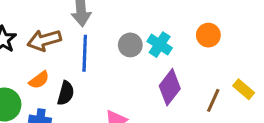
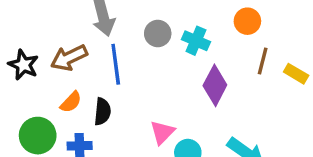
gray circle: (130, 45) -> (158, 33), moved
brown line: (213, 100) -> (263, 61), moved

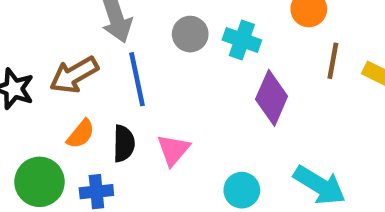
pink triangle: (162, 132) -> (173, 150), moved

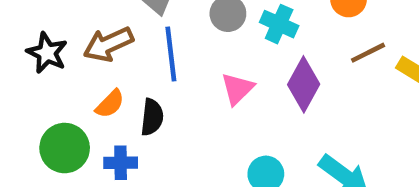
brown line: (333, 61) -> (368, 53), turned 48
pink triangle: (173, 150) -> (237, 89), moved

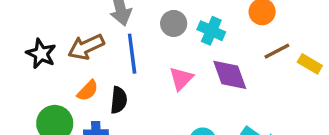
purple diamond: (304, 84) -> (230, 75), turned -48

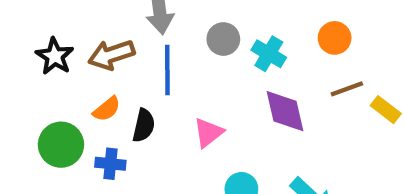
pink triangle: (181, 79) -> (208, 133), moved

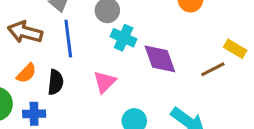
cyan cross: (269, 54) -> (124, 38), moved
brown arrow: (111, 55) -> (25, 32), turned 40
brown line: (347, 89) -> (213, 69), moved

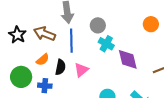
pink triangle: (105, 82) -> (81, 70), moved

